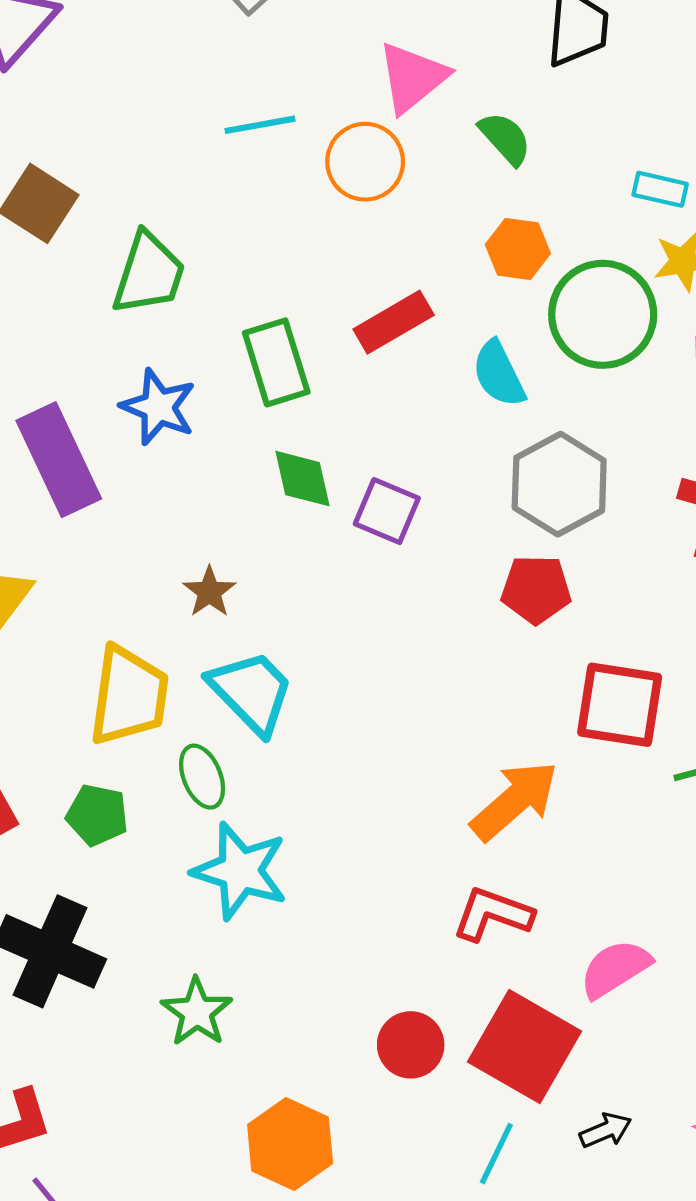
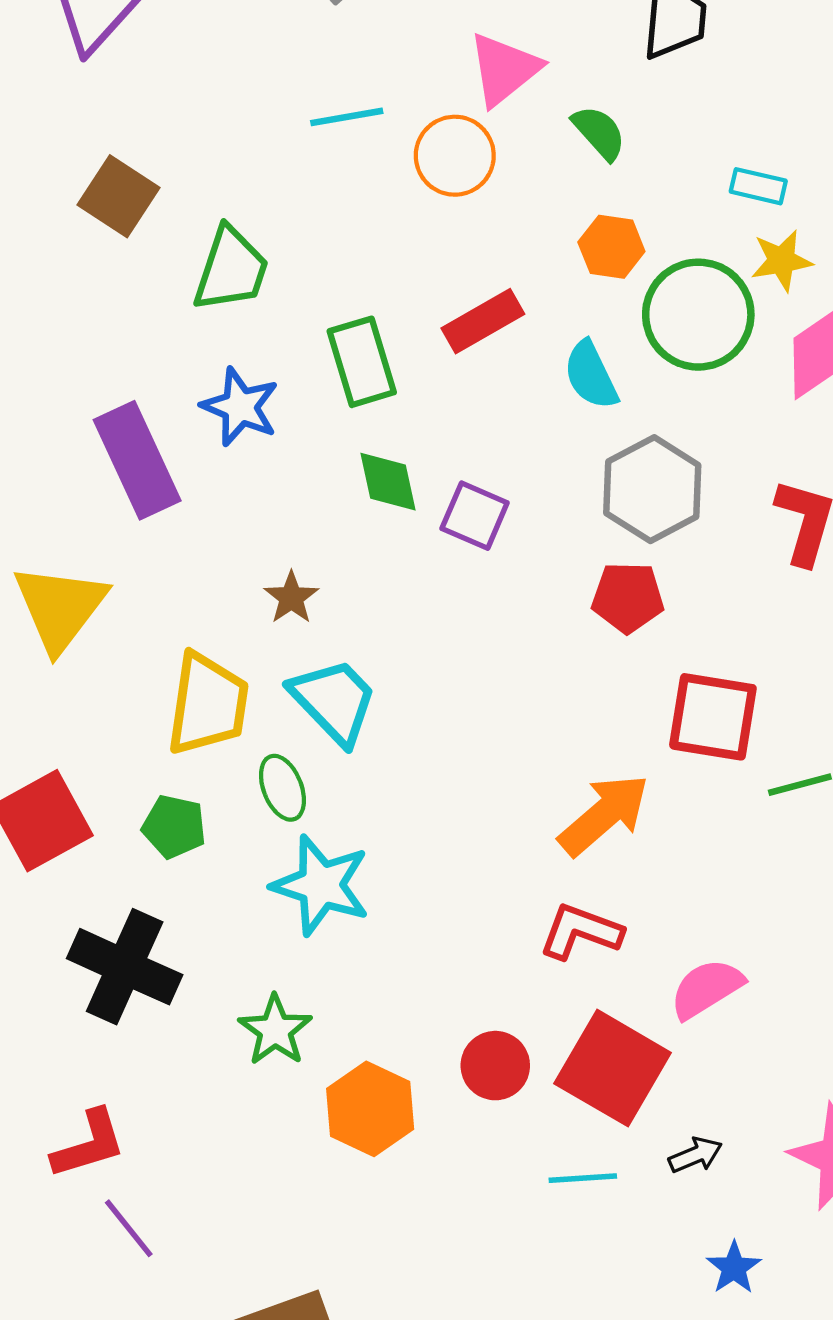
orange hexagon: (290, 1144) -> (370, 1109), moved
cyan line: (496, 1154) -> (583, 1178), turned 60

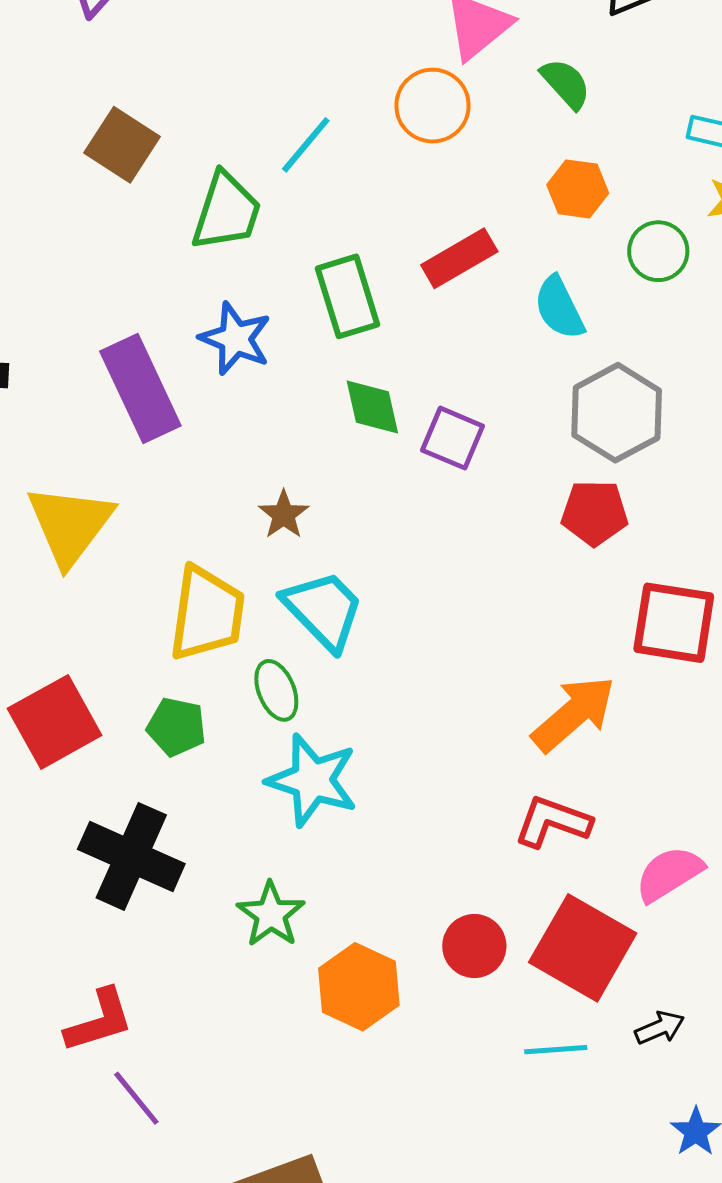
cyan line: (347, 117) -> (306, 145), moved, turned -40
green circle: (698, 315) -> (658, 251), size x0.6

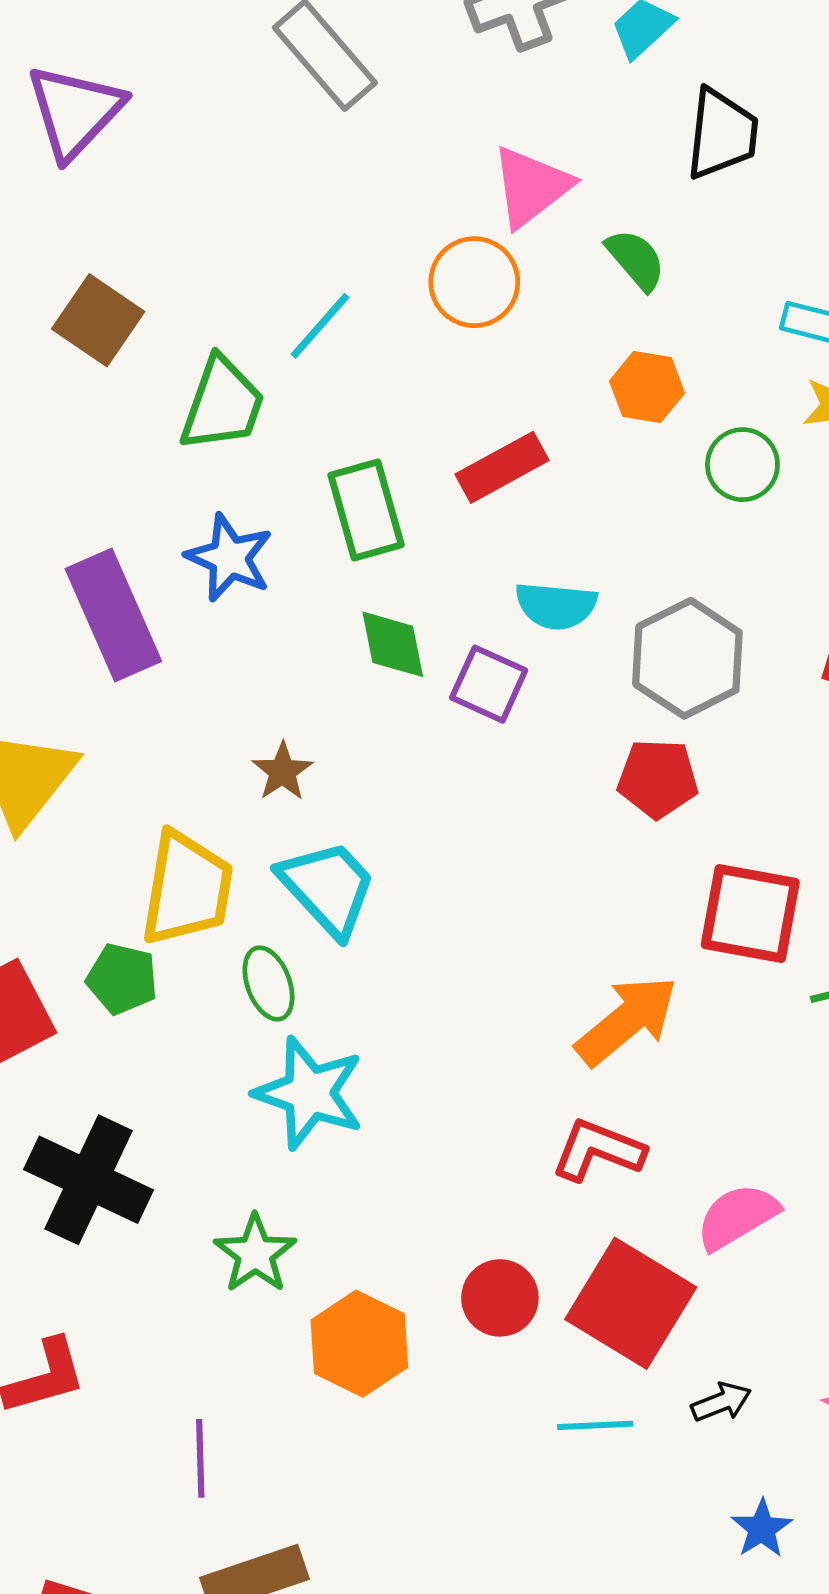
cyan semicircle: (559, 308) -> (556, 606), moved, turned -60
green pentagon: (176, 727) -> (122, 979), moved
purple line: (136, 1098) -> (200, 1458), moved, turned 36

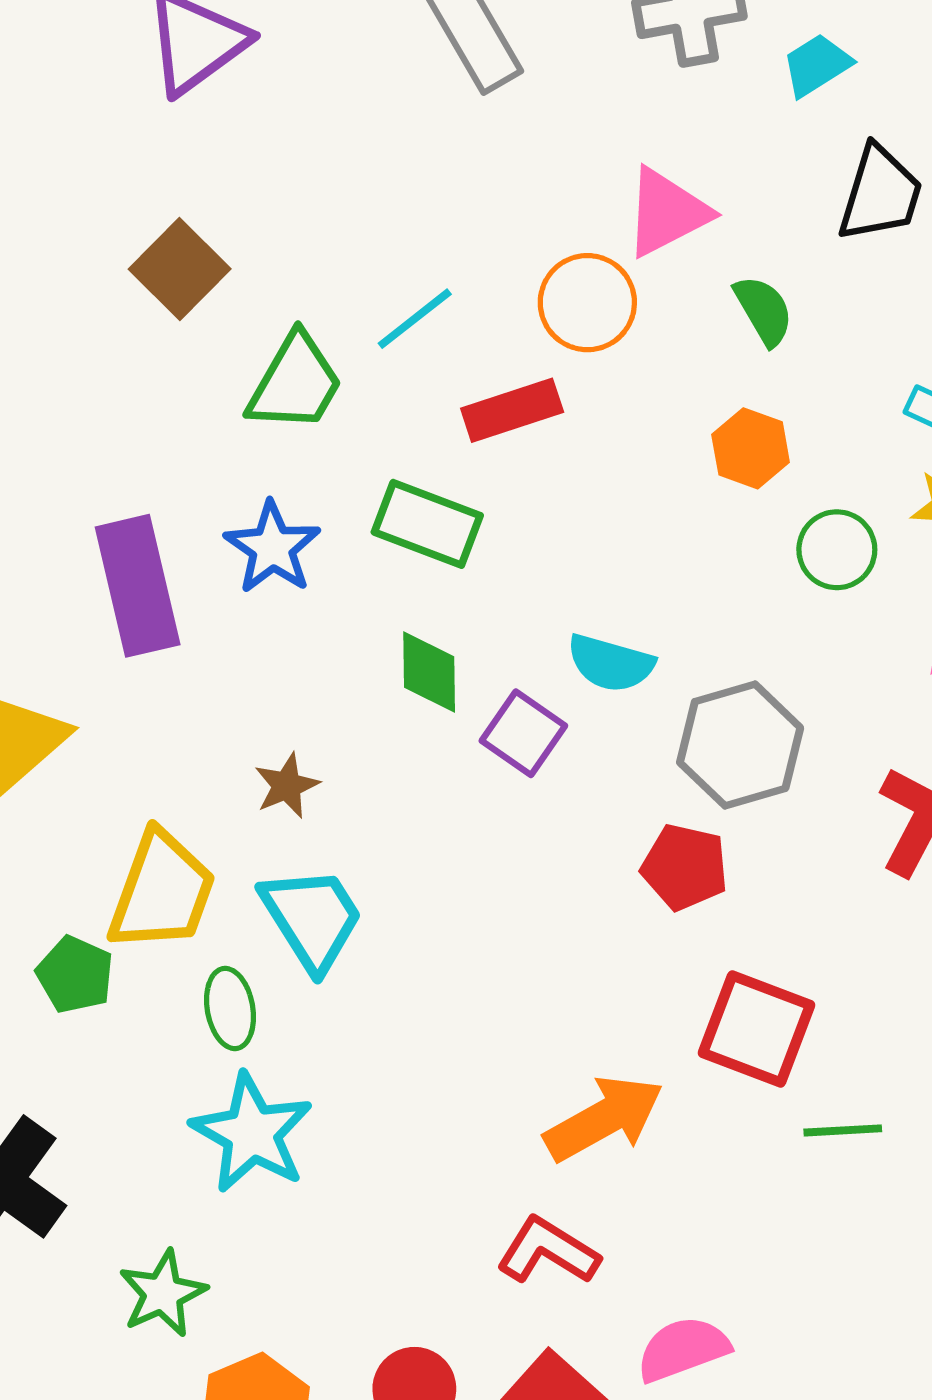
red rectangle: (502, 467) -> (512, 410), moved
green rectangle: (366, 510) -> (427, 524), turned -64

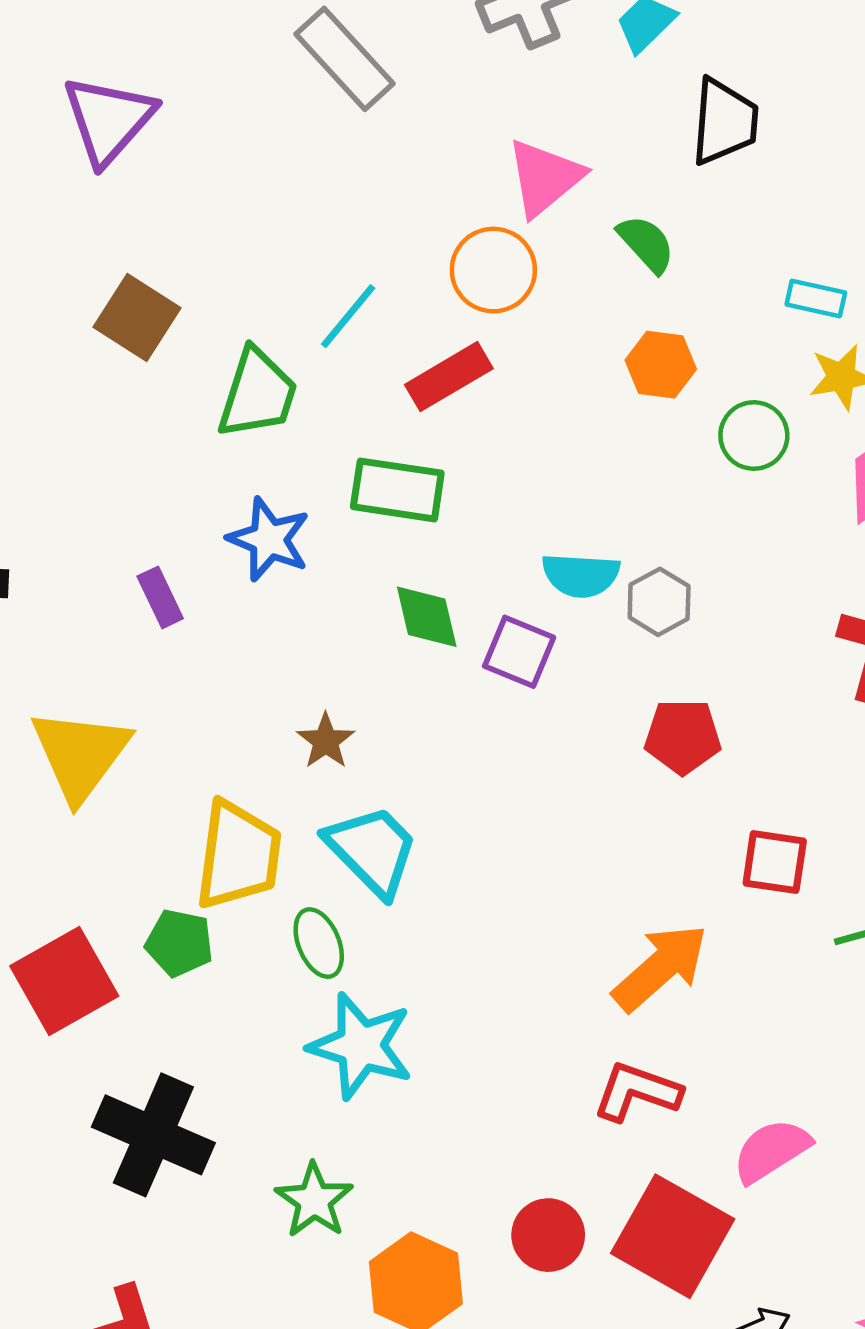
purple rectangle: (138, 586) -> (160, 597), size x0.5
gray hexagon: (740, 745) -> (659, 602), moved, size x0.6
red square: (757, 1029) -> (775, 862), size x0.7

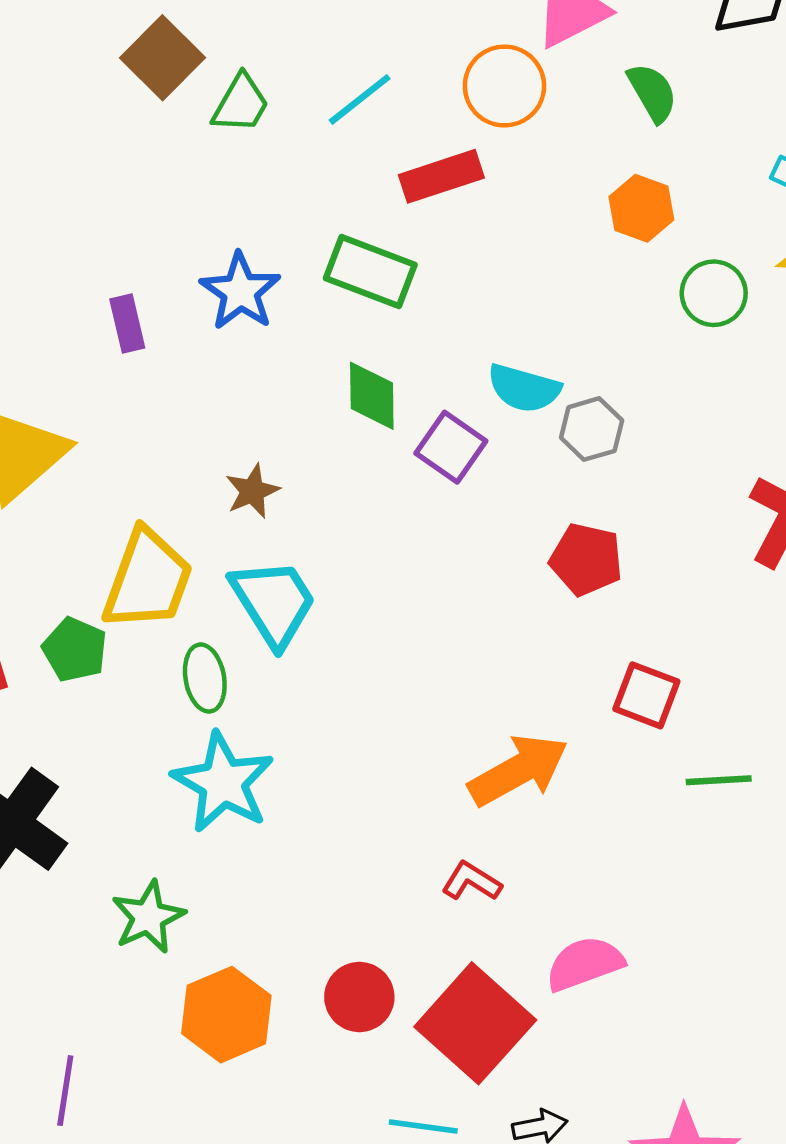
green trapezoid: (257, 394) -> (241, 104), moved, size x0.7
red L-shape: (637, 1092) -> (471, 881), size x0.7

